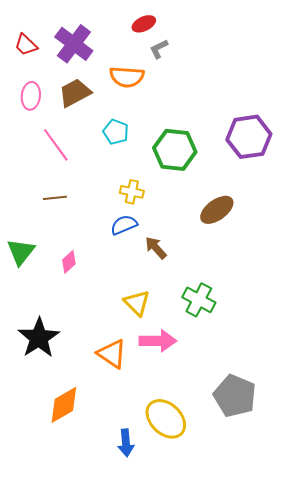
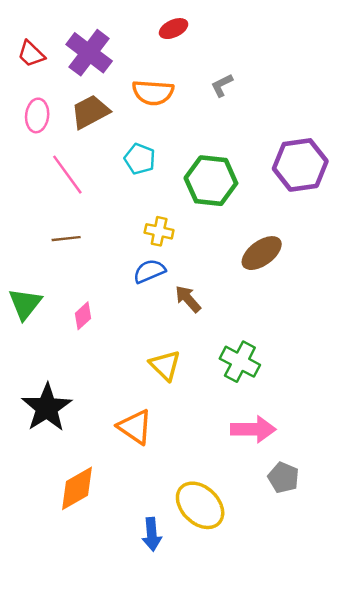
gray L-shape: (159, 49) -> (222, 85), moved
pink arrow: (158, 341) -> (253, 429), moved
gray pentagon: (235, 396) -> (283, 478), size x0.6

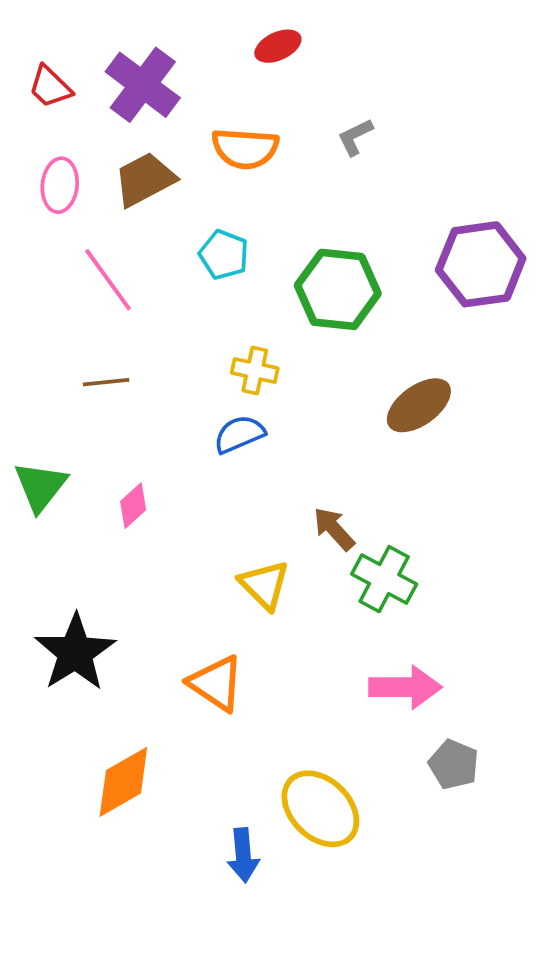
brown arrow: (188, 299) -> (334, 529), moved

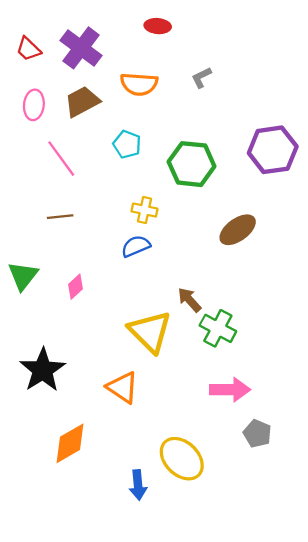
red ellipse: (278, 46) -> (158, 26), turned 30
yellow triangle: (264, 585) -> (150, 332), size x1.5

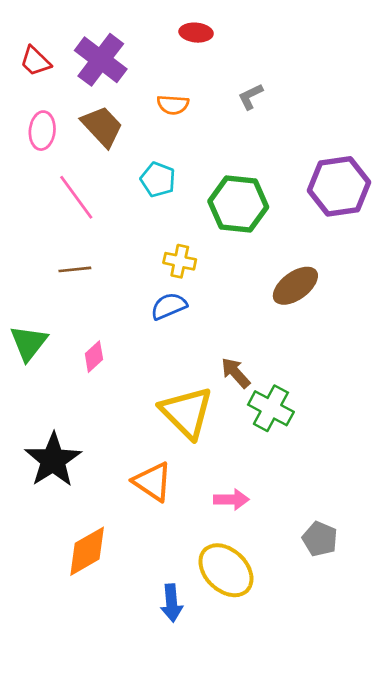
orange semicircle: (139, 84) -> (173, 105), size x0.7
brown trapezoid: (82, 102) -> (102, 126), turned 75
pink arrow: (230, 390) -> (231, 499), moved, size x0.7

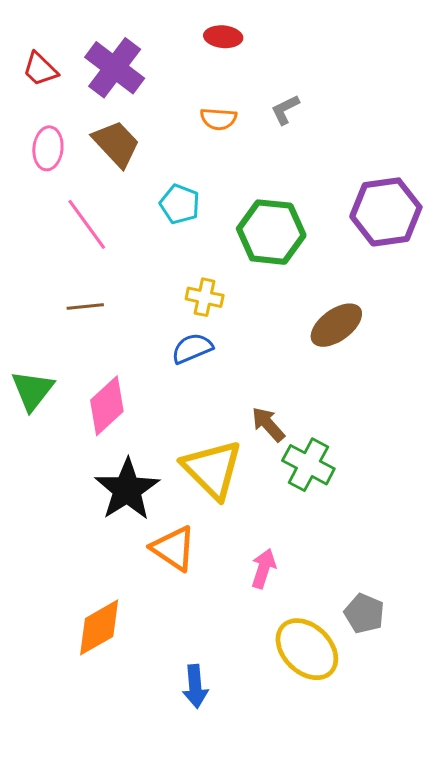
orange semicircle: (173, 105) -> (219, 119), moved
pink diamond: (94, 357) -> (107, 406), size x1.6
black star: (53, 460) -> (127, 489), moved
pink arrow: (231, 499) -> (263, 569), turned -72
yellow ellipse: (226, 570) -> (307, 649), moved

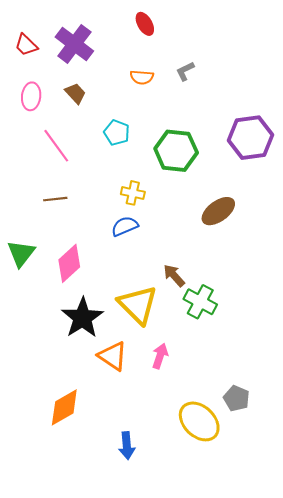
red ellipse: (223, 37) -> (145, 24), turned 55
brown trapezoid: (116, 144) -> (75, 93), size x0.7
pink arrow: (263, 569) -> (160, 356), moved

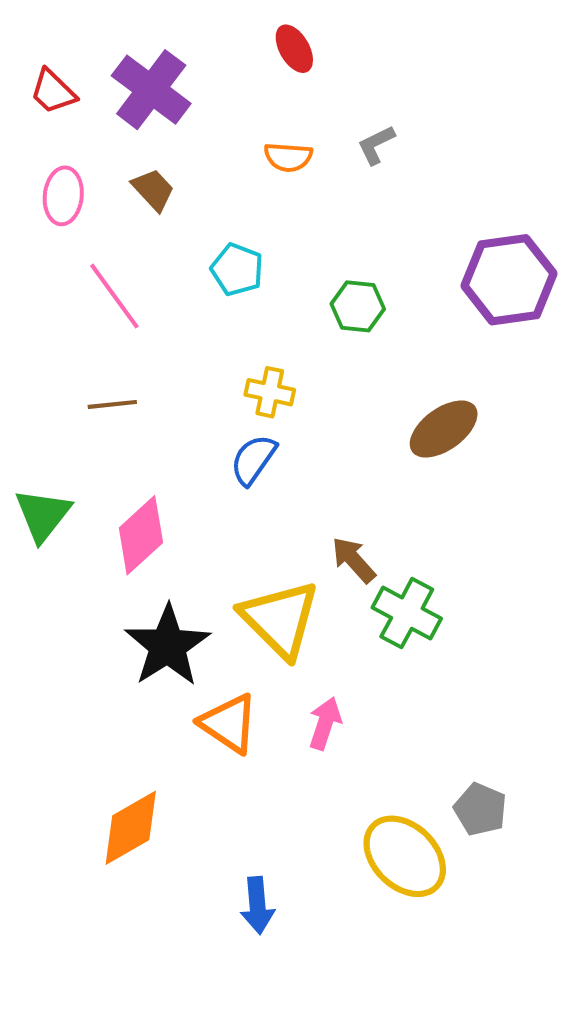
green hexagon: (176, 151) -> (358, 306), size x0.6
blue semicircle: (125, 226) -> (253, 460), turned -32

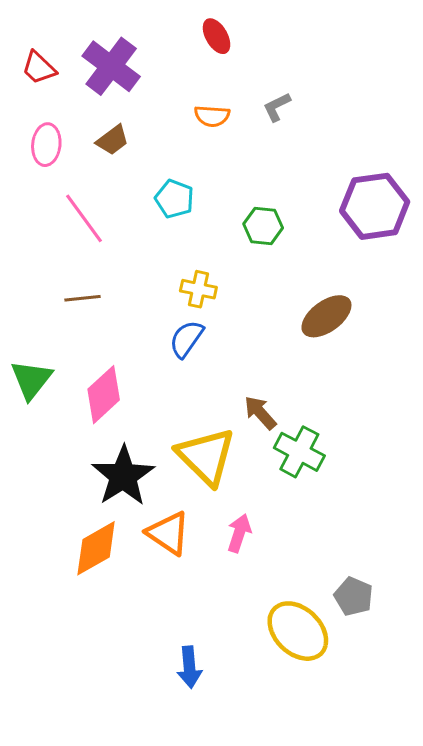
brown trapezoid: (153, 190) -> (113, 140), turned 96
orange diamond: (131, 828) -> (96, 548), moved

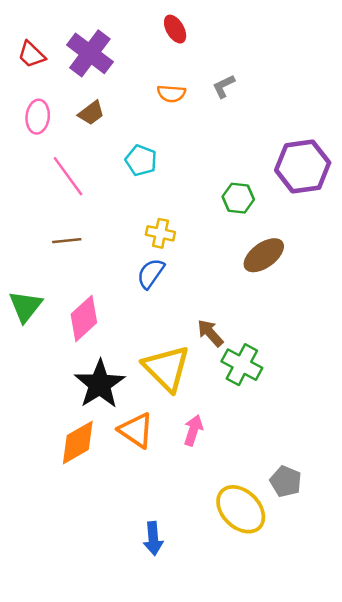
green hexagon: (263, 226) -> (238, 198), moved

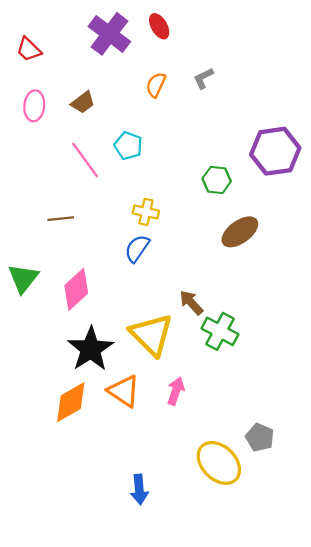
purple cross: (90, 53) -> (109, 34), moved
orange semicircle: (171, 94) -> (156, 85), turned 110
pink line: (68, 176) -> (85, 160), moved

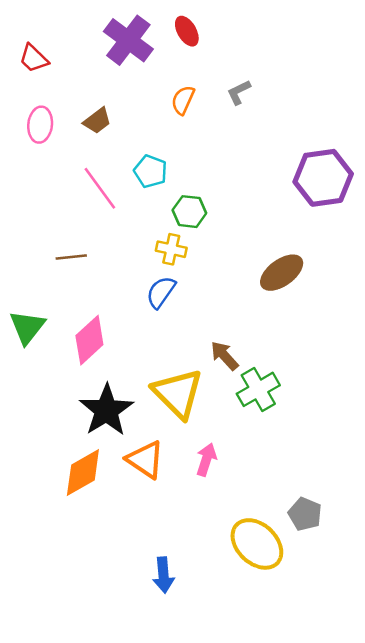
green hexagon: (217, 180) -> (189, 212), moved
green cross: (220, 331) -> (258, 389), turned 32

